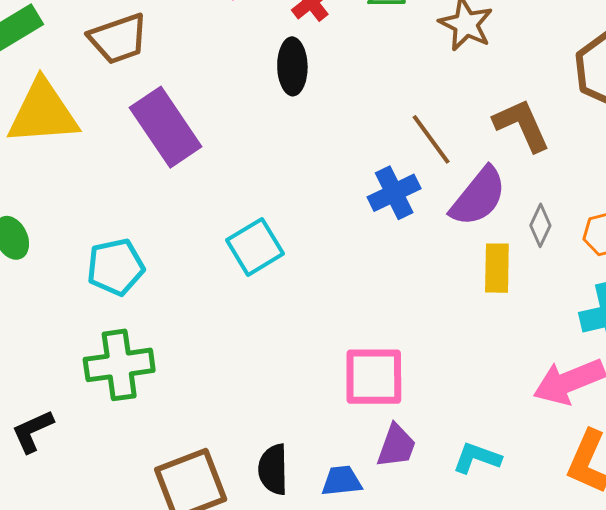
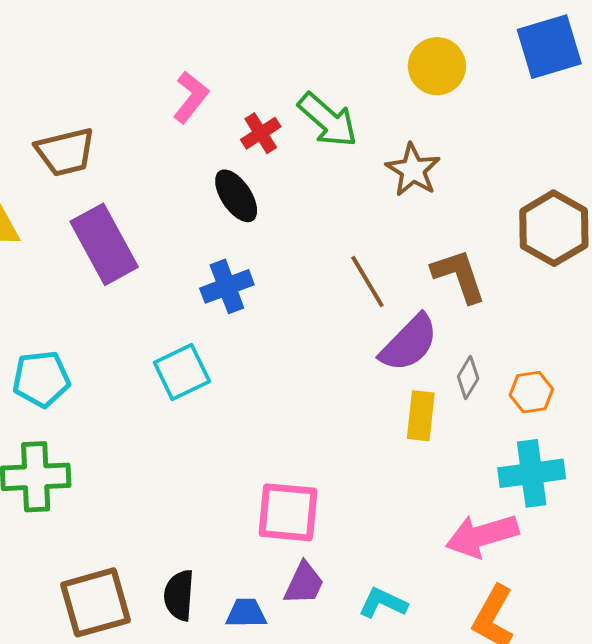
black ellipse: (292, 66) -> (236, 196), turned -38
blue cross: (394, 193) -> (227, 286), moved

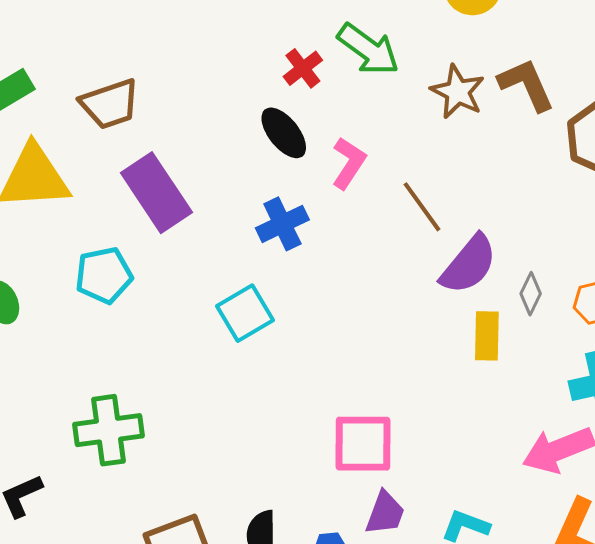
pink L-shape: (191, 97) -> (349, 163), moved
brown L-shape: (459, 276) -> (526, 85), moved
cyan pentagon: (41, 379) -> (104, 275), moved

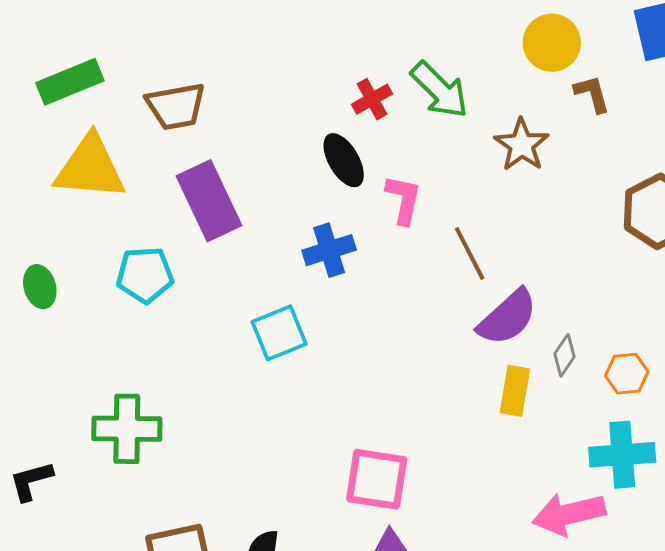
brown L-shape: (526, 85) -> (592, 94), moved, size x0.7
pink L-shape: (349, 163) -> (403, 199), turned -30

